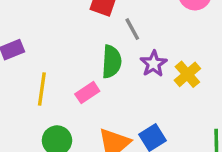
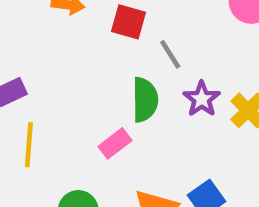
yellow line: (42, 89) -> (29, 145), moved

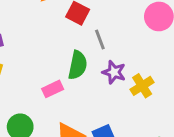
purple star: (202, 99) -> (114, 72), turned -30

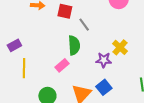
purple star: (114, 72) -> (104, 60), moved

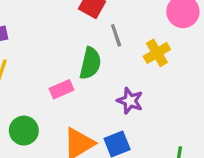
yellow cross: (120, 47) -> (157, 53), moved

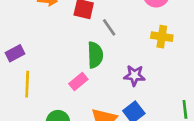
yellow cross: (157, 53) -> (162, 37), moved, turned -35

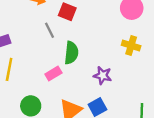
gray line: (109, 27) -> (49, 30), moved

